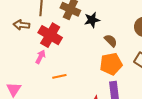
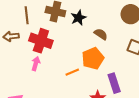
orange pentagon: (111, 64) -> (93, 58), moved
orange line: (59, 76) -> (72, 72), moved

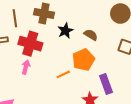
black star: (79, 18) -> (65, 31), moved

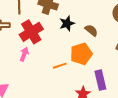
red cross: (30, 44) -> (31, 32), turned 35

